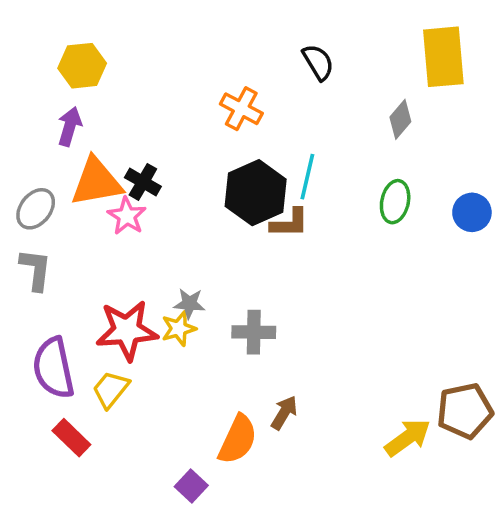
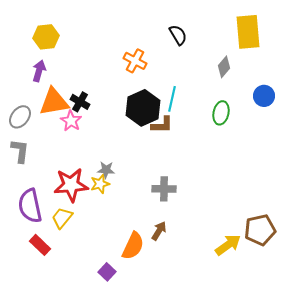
blue circle: (472, 212) -> (264, 96), moved
gray cross: (254, 332) -> (164, 189), moved

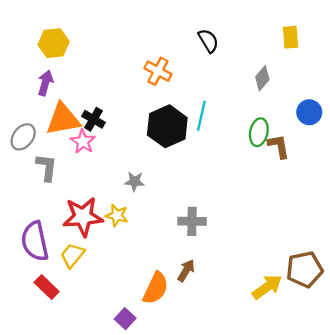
yellow rectangle: (248, 32) -> (290, 37), size x0.6
brown L-shape: (162, 125) -> (279, 146), moved, turned -100
gray L-shape: (20, 151) -> (47, 167), moved
gray star: (106, 170) -> (135, 181), moved
yellow star: (100, 184) -> (117, 215), turned 30

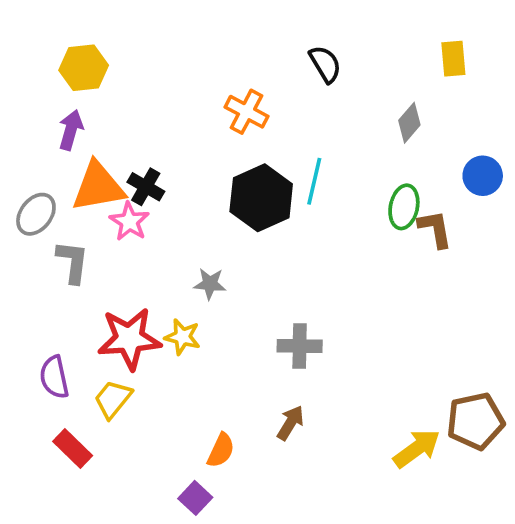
purple semicircle: (35, 241) -> (54, 377), size x0.7
orange semicircle: (156, 288) -> (221, 450), moved, size x0.7

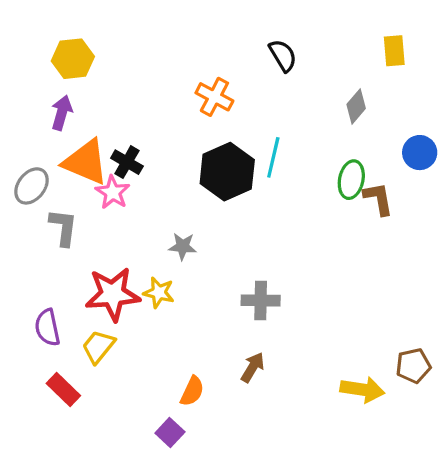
orange triangle: (98, 187) -> (86, 162), turned 33
brown pentagon: (475, 421) -> (413, 366), size x0.7
yellow arrow: (417, 449) -> (362, 390), turned 45

